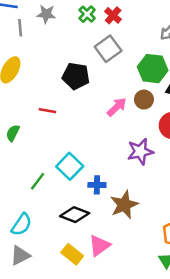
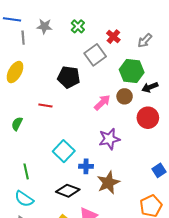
red cross: (113, 15) -> (113, 37), moved
purple star: (140, 152) -> (109, 139), moved
green line: (38, 181) -> (26, 171), moved, turned -49
cyan semicircle: (21, 225) -> (24, 199), turned 90

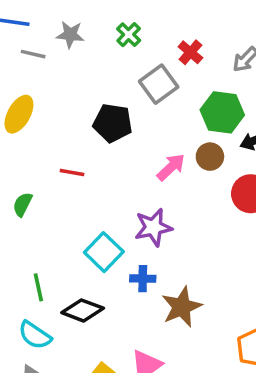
gray line: (23, 38) -> (33, 54), turned -72
purple star: (109, 139) -> (153, 227), moved
black diamond: (68, 191) -> (83, 310), moved

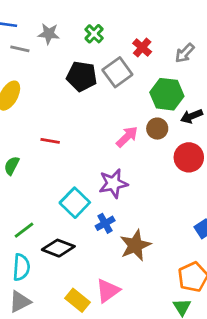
black pentagon: (113, 123) -> (82, 76), moved
blue cross: (143, 279) -> (105, 223), turned -30
green line: (38, 287) -> (24, 230), turned 65
cyan semicircle: (35, 335) -> (21, 267), turned -120

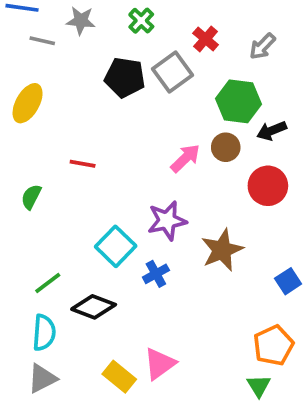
brown star: (135, 245) -> (222, 250), moved

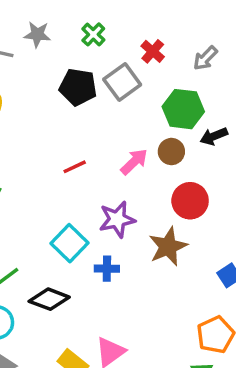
red line: (83, 164) -> (75, 167), moved, turned -35
red circle: (268, 186) -> (190, 201), moved
blue cross: (156, 274) -> (107, 269), turned 30

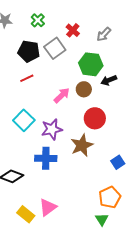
red line: (75, 167) -> (27, 78), moved
cyan square: (70, 243) -> (24, 120), moved
blue cross: (107, 269) -> (46, 158), size x1.5

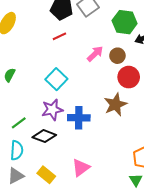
brown circle: (84, 89) -> (117, 56), moved
purple star: (52, 129) -> (52, 110), moved
yellow rectangle: (26, 214) -> (46, 175), moved

